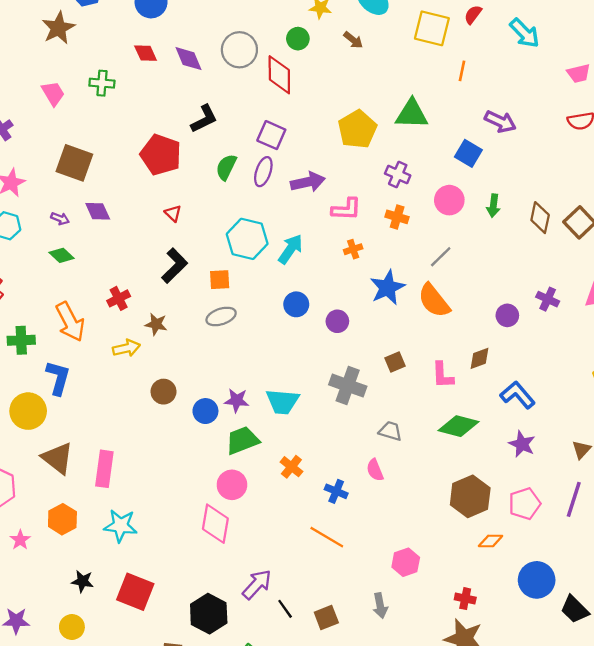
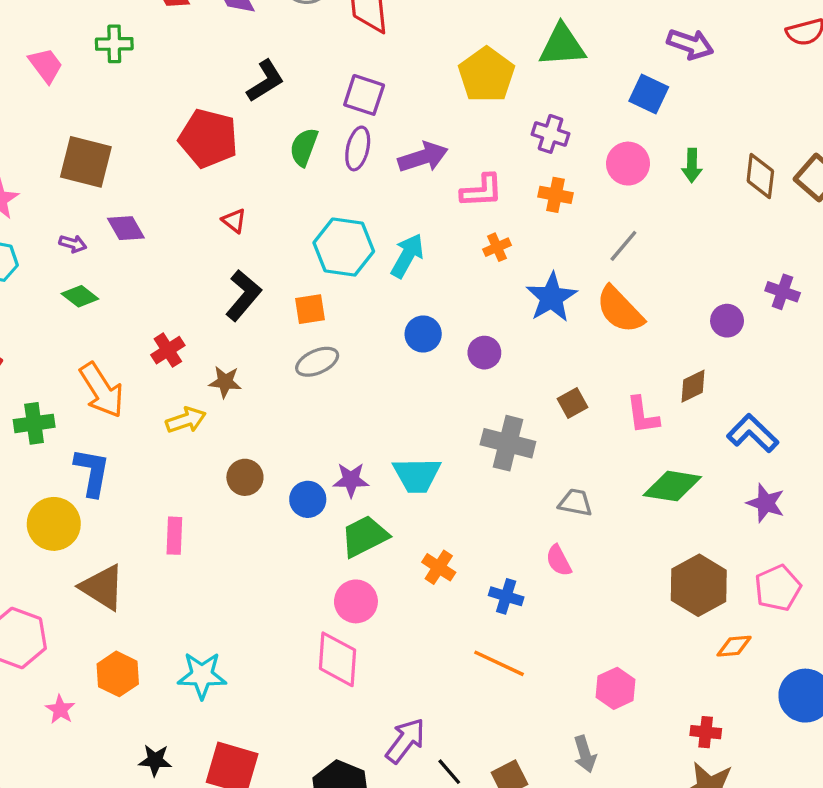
pink rectangle: (104, 469) -> (174, 536), moved, size x0.7

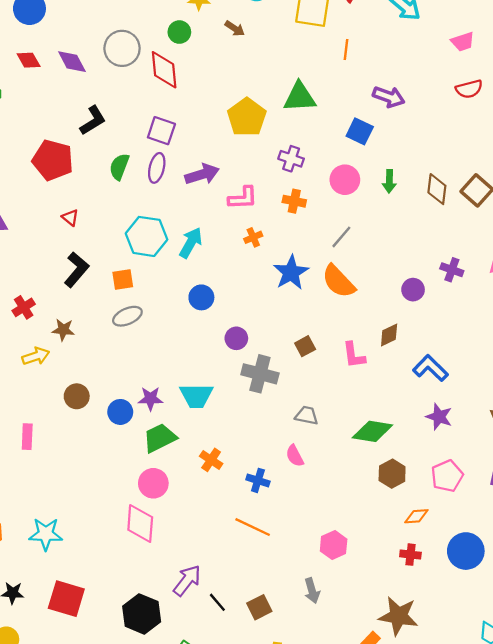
purple circle: (484, 353) -> (236, 338), moved
green diamond: (672, 486) -> (372, 431), moved
brown hexagon: (699, 585) -> (392, 474), size x0.7
red cross: (706, 732) -> (410, 555), moved

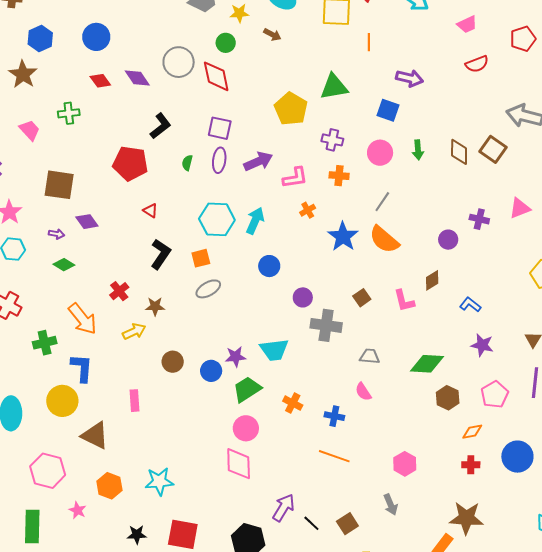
green semicircle: (119, 167) -> (187, 163), size x0.7
blue L-shape: (430, 368) -> (470, 305), size x0.7

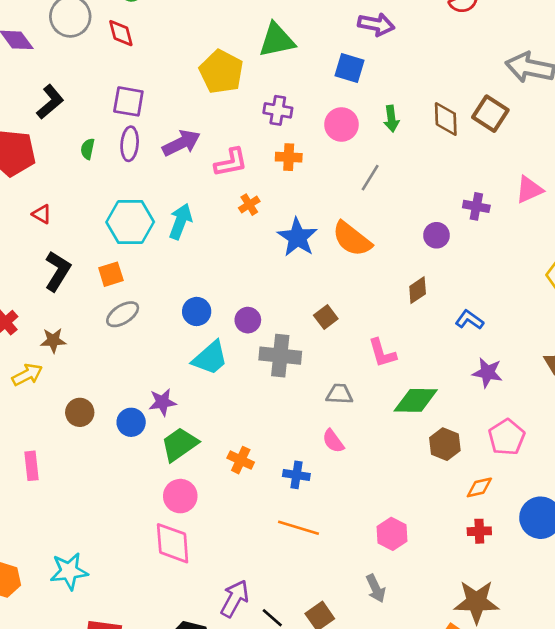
red diamond: (216, 76) -> (121, 33), size x0.7
gray line: (382, 202) -> (370, 178), moved
blue circle: (269, 266) -> (197, 311), moved
pink L-shape: (404, 301) -> (382, 353), moved
cyan trapezoid: (274, 350) -> (210, 358), moved, turned -32

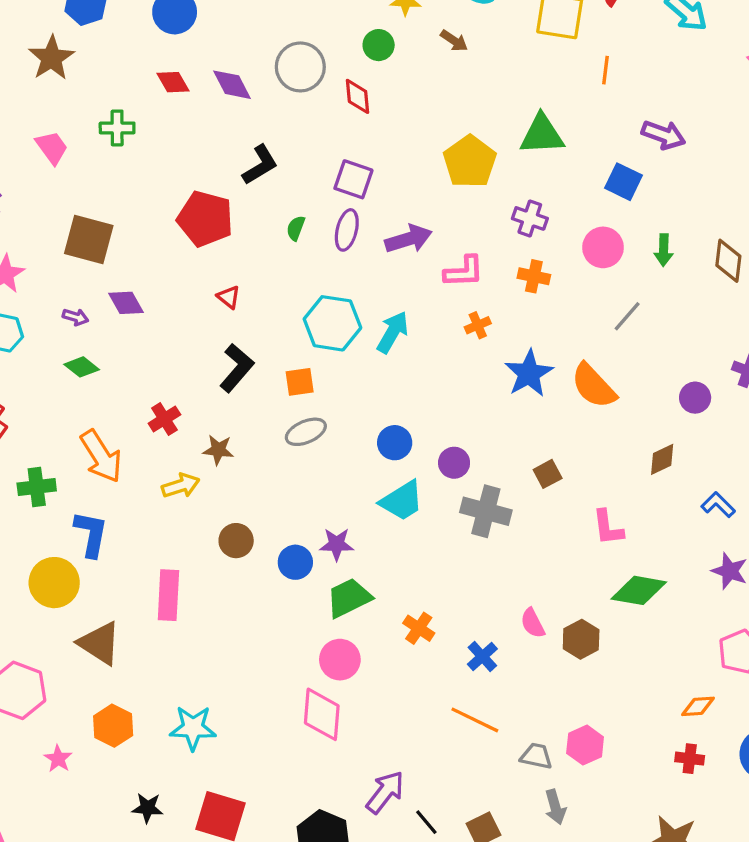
gray trapezoid: (339, 394) -> (536, 756), moved
brown hexagon: (445, 444) -> (581, 639), moved
pink rectangle: (32, 466) -> (168, 595), size x1.4
blue cross: (296, 475) -> (482, 657), turned 30

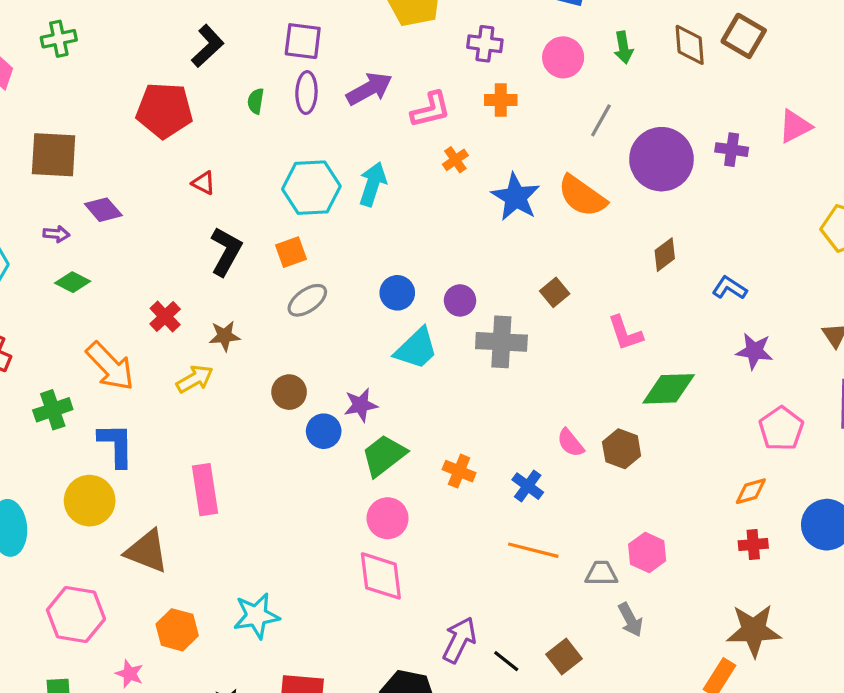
purple circle: (695, 398) -> (661, 159), moved, size x2.0
brown circle: (236, 541) -> (289, 392), moved

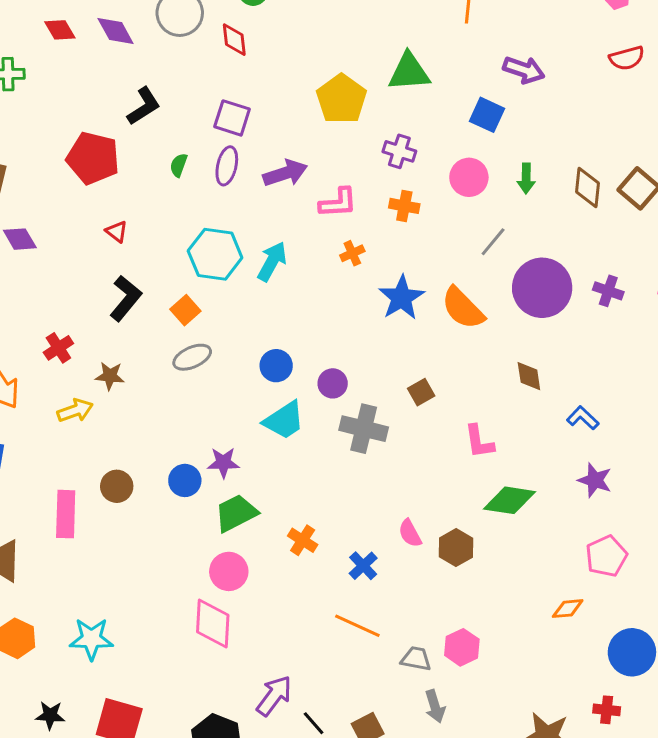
orange square: (291, 252) -> (185, 310), turned -32
brown diamond: (665, 255) -> (529, 376), turned -72
brown circle: (289, 392) -> (117, 486), moved
red cross: (753, 544) -> (607, 710), moved

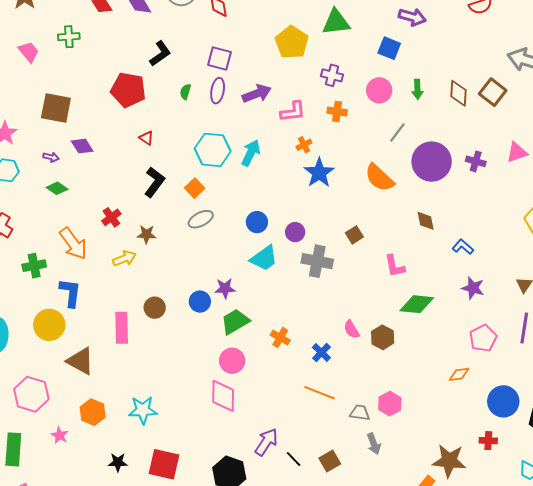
blue star: (401, 298) -> (319, 173), moved

